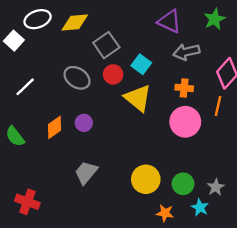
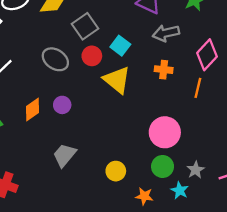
pink circle: (185, 122) -> (165, 132), moved
yellow circle: (146, 179) -> (116, 171), moved, size x0.7

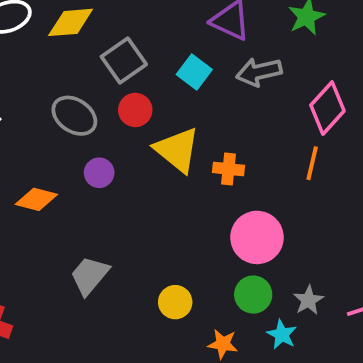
cyan square: (120, 46) -> (194, 72), moved
orange cross: (164, 70) -> (228, 169), moved
purple circle: (62, 105) -> (99, 173), moved
orange diamond: (33, 109) -> (36, 199), turned 50

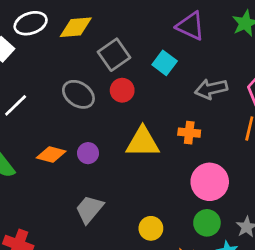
gray arrow: (259, 72) -> (211, 89), moved
yellow triangle: (177, 150) -> (143, 142), moved, turned -39
purple circle: (99, 173) -> (88, 153), moved

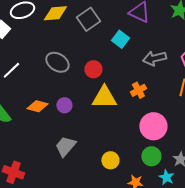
gray square: (114, 55) -> (88, 19), moved
red circle: (122, 90) -> (93, 69), moved
orange cross: (189, 133) -> (138, 90), turned -35

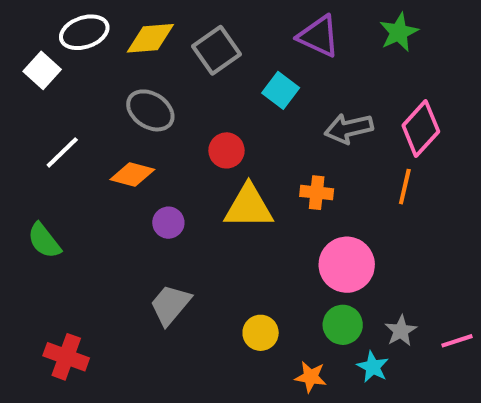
gray ellipse: (57, 62) -> (150, 110), moved
orange cross: (138, 90) -> (317, 193), turned 35
orange diamond: (37, 106) -> (132, 175), moved

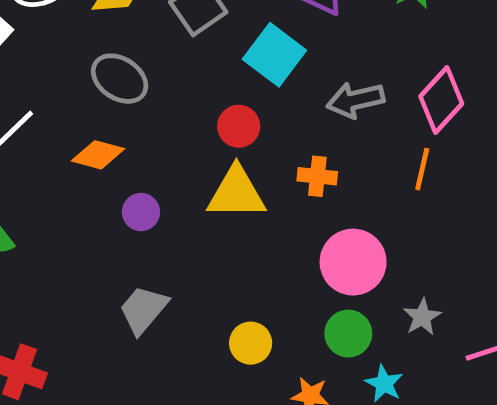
cyan square: (281, 90) -> (274, 55), size x1.4
red circle: (226, 150) -> (239, 126), moved
gray star: (401, 331) -> (422, 317), moved

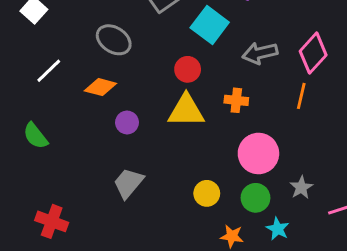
yellow circle: (251, 343) -> (207, 193), moved

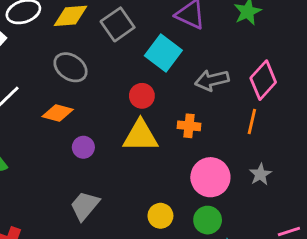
gray star: (301, 187) -> (260, 174), moved

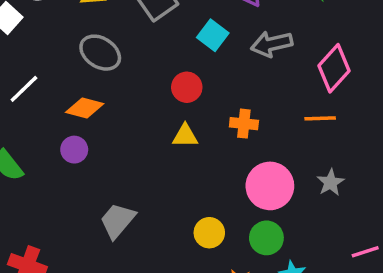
cyan square: (163, 53) -> (213, 35), size x0.7
gray arrow: (212, 80) -> (272, 44), moved
orange line: (252, 122) -> (320, 118), turned 75
yellow triangle: (140, 136) -> (185, 136), size x0.6
purple circle: (83, 147) -> (74, 150), moved

